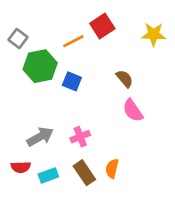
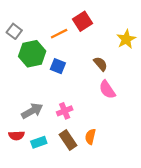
yellow star: (154, 34) -> (126, 39), moved, turned -30

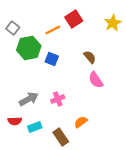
yellow star: (126, 39) -> (113, 23), moved
orange semicircle: (90, 137) -> (81, 122), turned 40
brown rectangle: (68, 140) -> (61, 137), moved

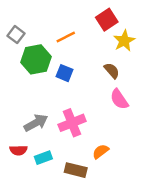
red square: (74, 19) -> (107, 20), moved
yellow star: (113, 23) -> (124, 41), moved
pink cross: (58, 99) -> (72, 123), size x1.5
brown rectangle: (61, 137) -> (76, 170), turned -42

